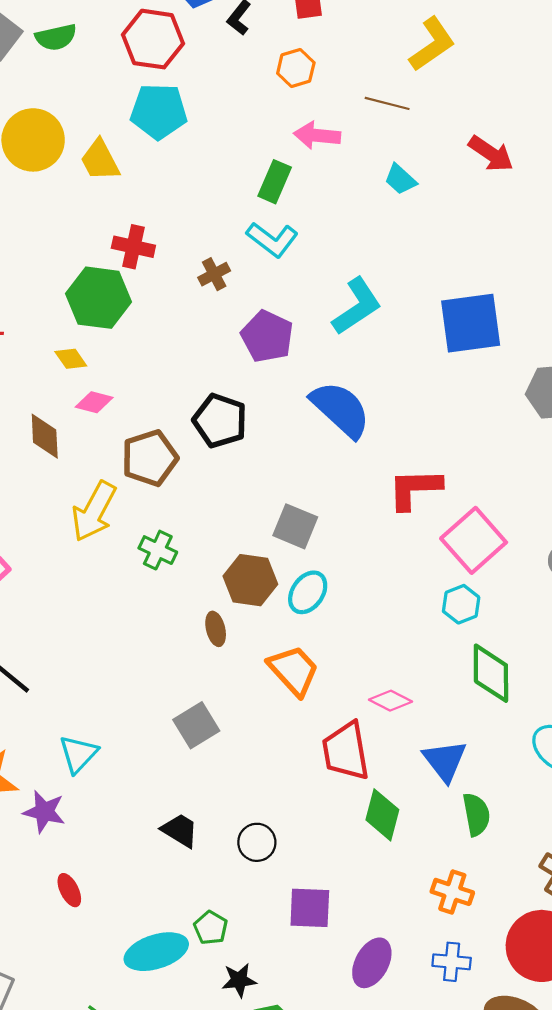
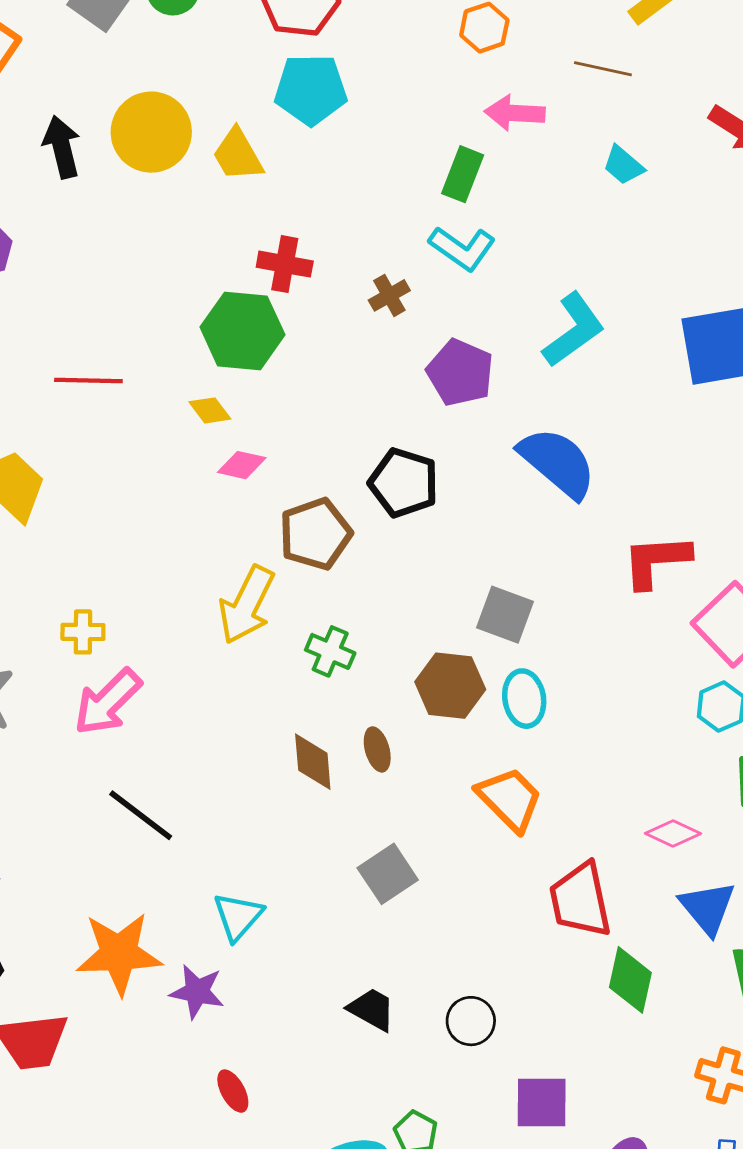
brown diamond: (45, 436) -> (313, 762), moved
cyan ellipse: (308, 592) -> (524, 699), turned -42
brown ellipse: (216, 629) -> (377, 749), moved
pink diamond: (390, 701) -> (673, 833), moved

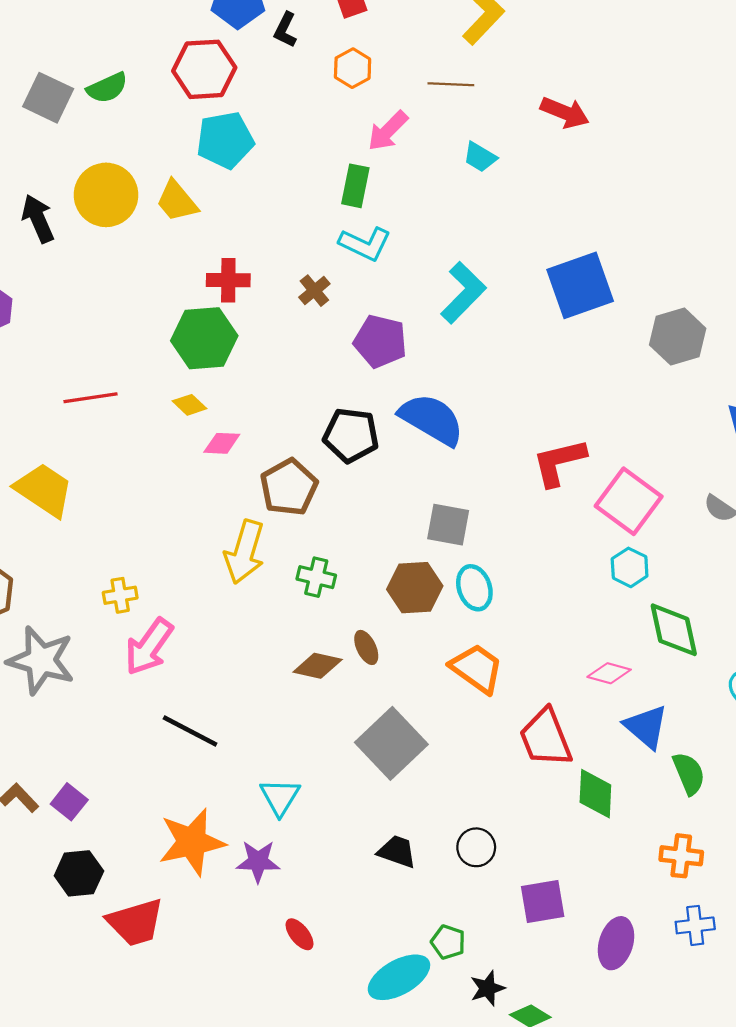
pink arrow: (515, 113) -> (388, 131), turned -39
blue semicircle: (558, 463) -> (432, 419), moved
brown diamond: (313, 762) -> (318, 666), turned -63
gray square: (388, 874) -> (391, 743), size x1.5

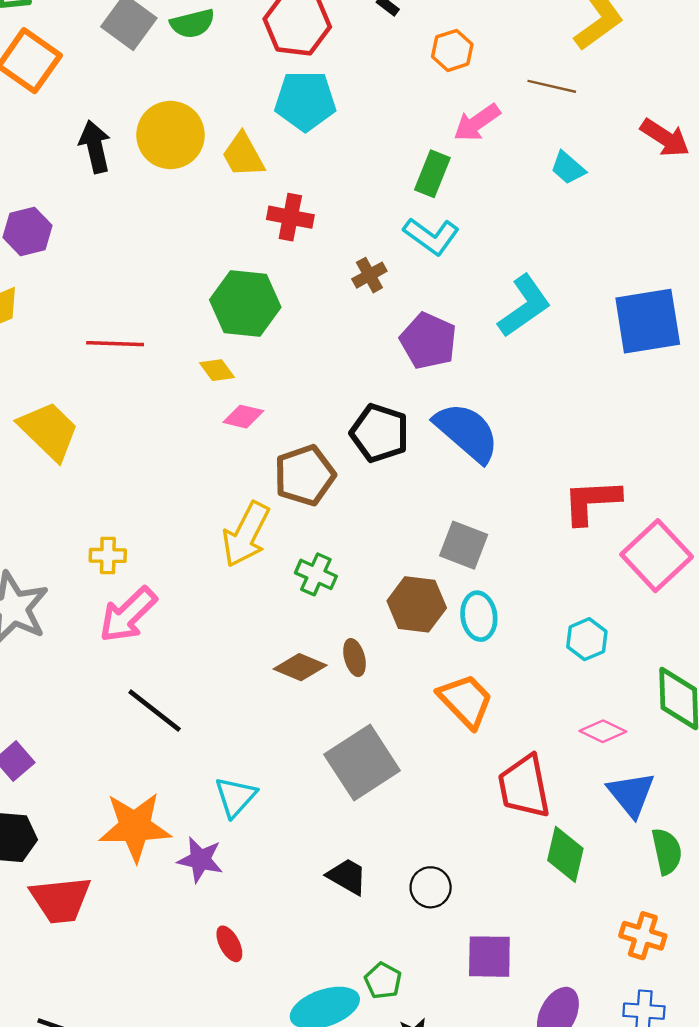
red cross: (228, 280) -> (290, 217), moved
cyan hexagon: (630, 567) -> (587, 639), moved

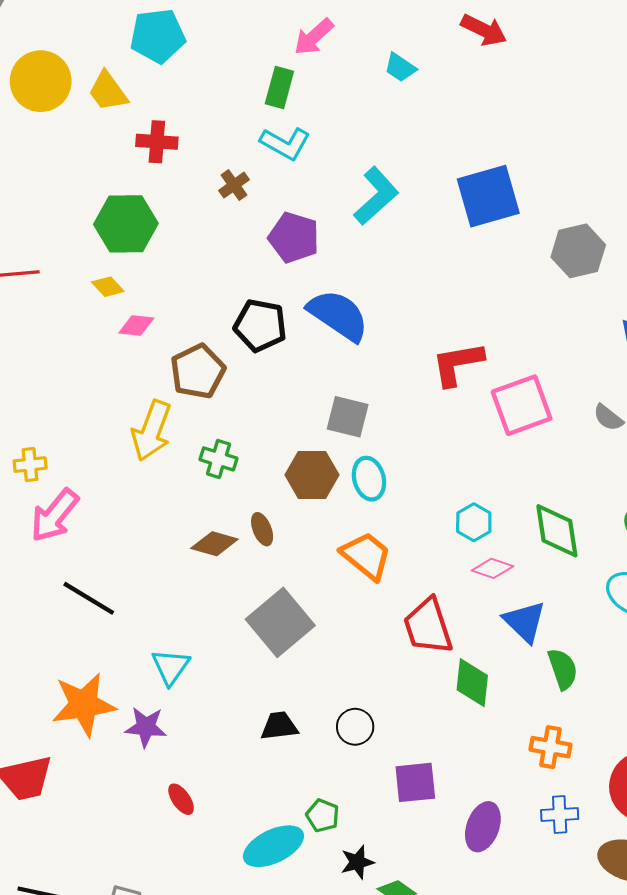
pink square: (657, 556) -> (522, 405), turned 30
cyan hexagon: (587, 639) -> (474, 522), moved
black trapezoid: (347, 876) -> (279, 726), turned -30

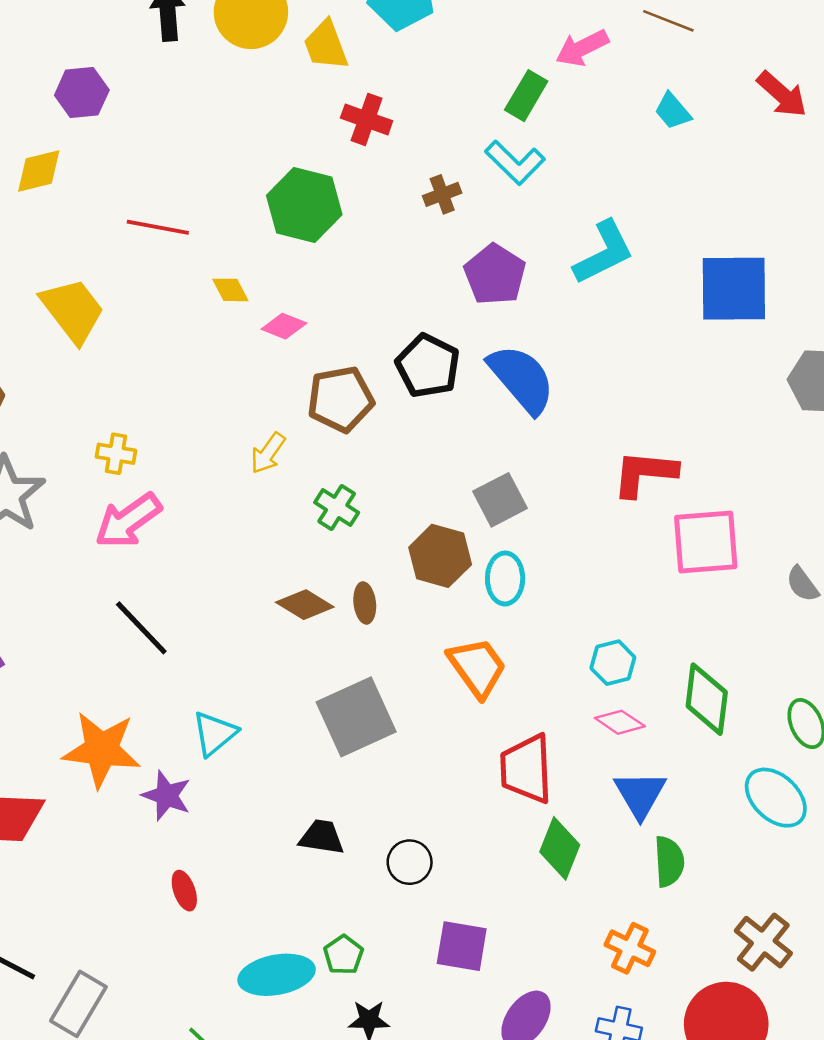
yellow diamond: (108, 287) -> (230, 290), moved
gray square: (348, 417) -> (500, 500), turned 33
yellow arrow: (152, 431) -> (268, 453), size x0.6

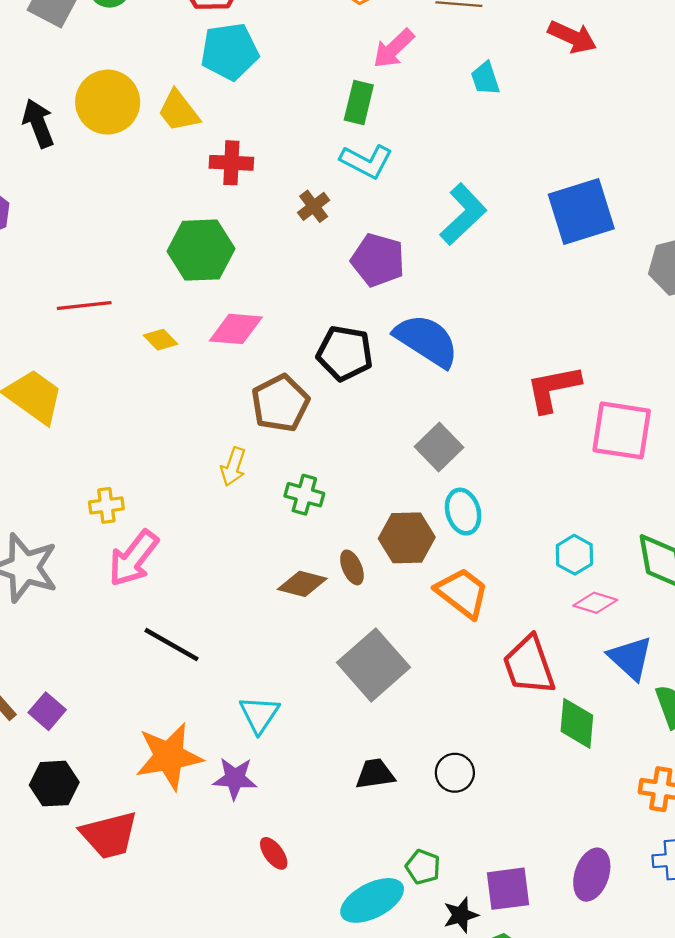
cyan trapezoid: (673, 111) -> (485, 78), turned 39
pink diamond: (284, 326) -> (236, 329), moved, size x1.4
pink square: (706, 542) -> (622, 430), turned 30
brown hexagon: (440, 556) -> (407, 538), moved
purple square: (462, 946) -> (508, 889), moved

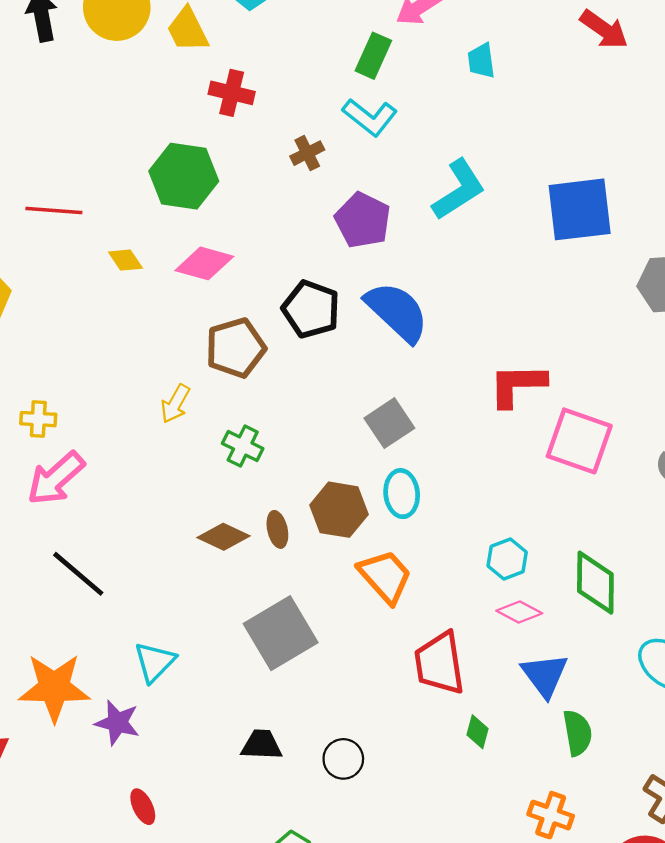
cyan trapezoid: (485, 78) -> (481, 61), moved
green diamond: (577, 723) -> (477, 732), size x0.6

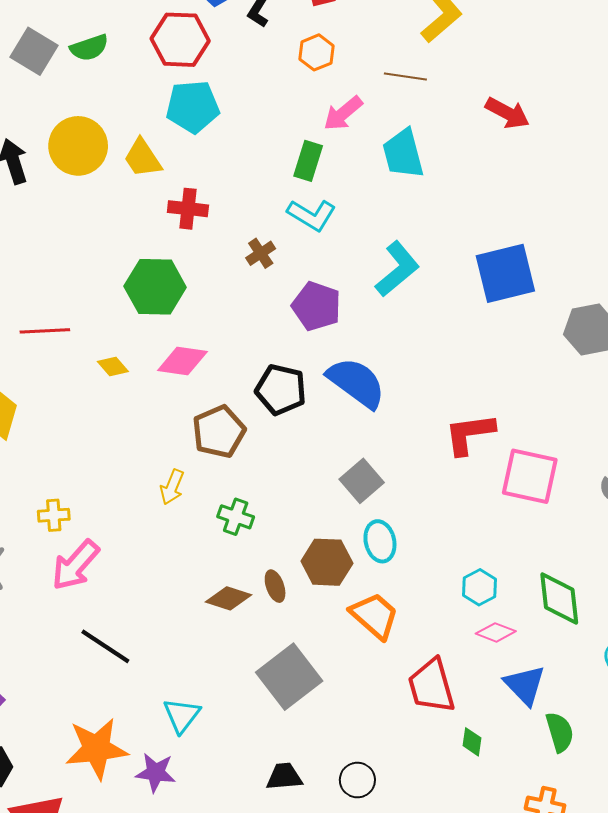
cyan trapezoid: (481, 61) -> (403, 154), size x1.6

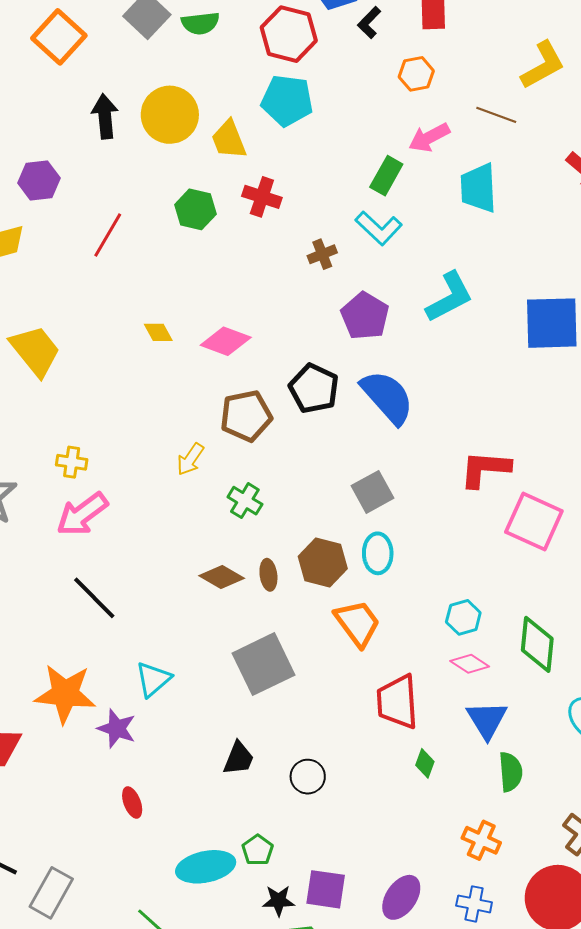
green hexagon: (155, 287) -> (195, 209), moved, size x0.7
red line: (45, 331) -> (108, 235), moved, turned -69
black trapezoid: (284, 777) -> (239, 758), turned 105

